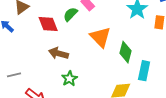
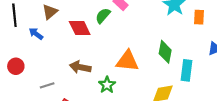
orange triangle: (100, 37) -> (127, 61), moved, turned -35
brown arrow: (58, 53) -> (80, 67), moved

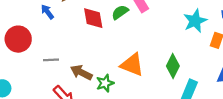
red circle: (16, 66) -> (18, 39), size x1.5
brown arrow: (80, 67) -> (81, 72), moved
gray line: (47, 85) -> (51, 60), moved

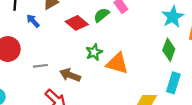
red diamond: (93, 18) -> (77, 23), turned -35
green diamond: (173, 66) -> (169, 50), moved
green star: (105, 83) -> (94, 52), moved

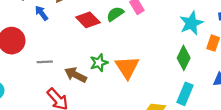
green star: (94, 52) -> (99, 63), moved
orange triangle: (117, 63) -> (127, 67), turned 35

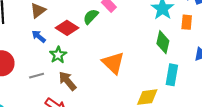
blue arrow: (41, 13) -> (39, 36), moved
green star: (99, 63) -> (58, 55), moved
brown arrow: (76, 75) -> (67, 81), turned 36

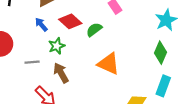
green semicircle: (91, 17) -> (94, 30), moved
orange triangle: (113, 63) -> (109, 64), turned -30

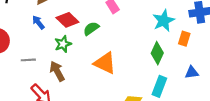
green star: (57, 46) -> (63, 44), moved

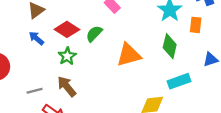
gray line: (28, 60) -> (35, 91), moved
orange triangle: (105, 63) -> (129, 55), moved, turned -30
cyan rectangle: (159, 86) -> (179, 81), turned 60

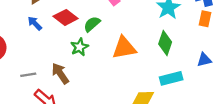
orange rectangle: (196, 25) -> (205, 19), moved
green star: (67, 56) -> (80, 47), moved

